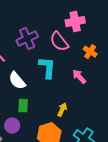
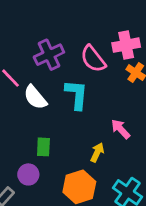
pink cross: (75, 22) -> (126, 45), moved
pink arrow: (79, 77) -> (121, 129), moved
white semicircle: (17, 81) -> (35, 97), moved

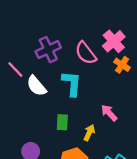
pink cross: (126, 45) -> (114, 41), turned -30
green rectangle: (43, 147) -> (62, 122), moved

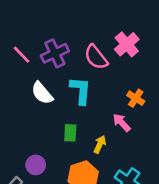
orange cross: (122, 65) -> (136, 98), moved
pink line: (15, 69) -> (22, 55), moved

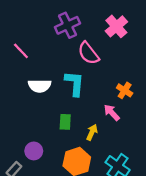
pink cross: (127, 44) -> (116, 26), moved
purple cross: (55, 53) -> (67, 25), moved
white semicircle: (42, 93) -> (40, 86), turned -50

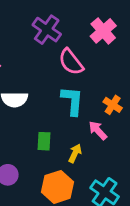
purple cross: (67, 25) -> (47, 30), turned -30
cyan L-shape: (74, 83) -> (72, 101), moved

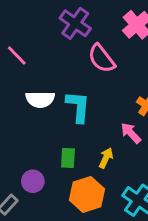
cyan L-shape: (72, 101) -> (78, 107), moved
green rectangle: (44, 141) -> (68, 158), moved

